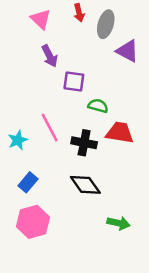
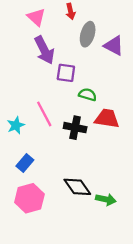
gray ellipse: (106, 24) -> (88, 34), moved
purple arrow: (50, 56) -> (44, 50), size x1.4
black diamond: (85, 185) -> (77, 187), moved

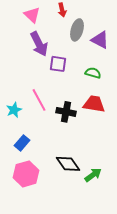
green semicircle: (88, 95) -> (93, 73), moved
green arrow: (106, 199) -> (93, 175), turned -48

